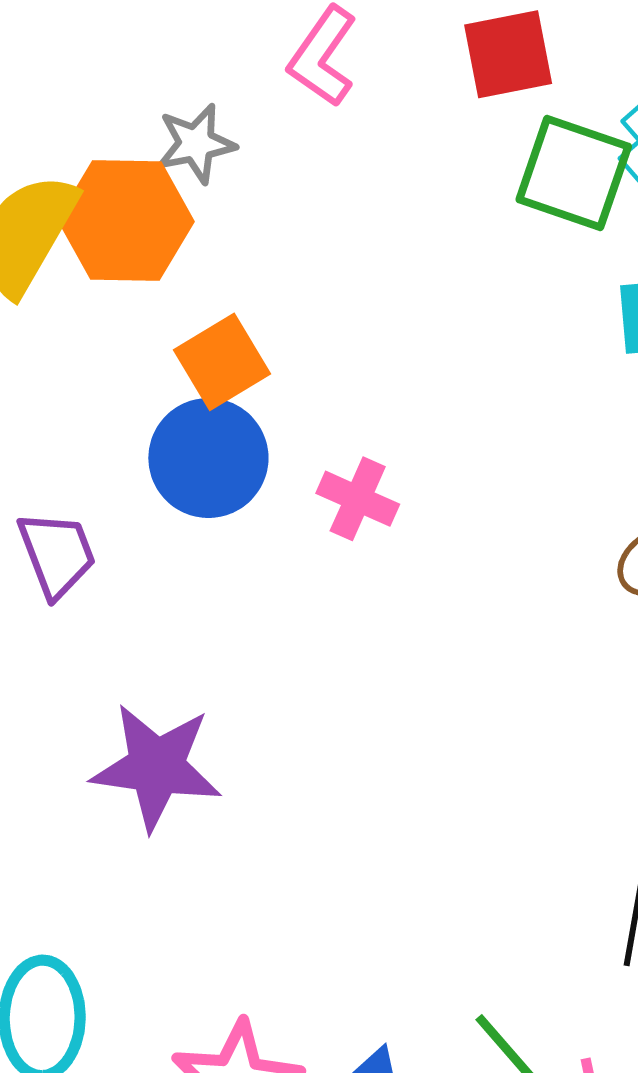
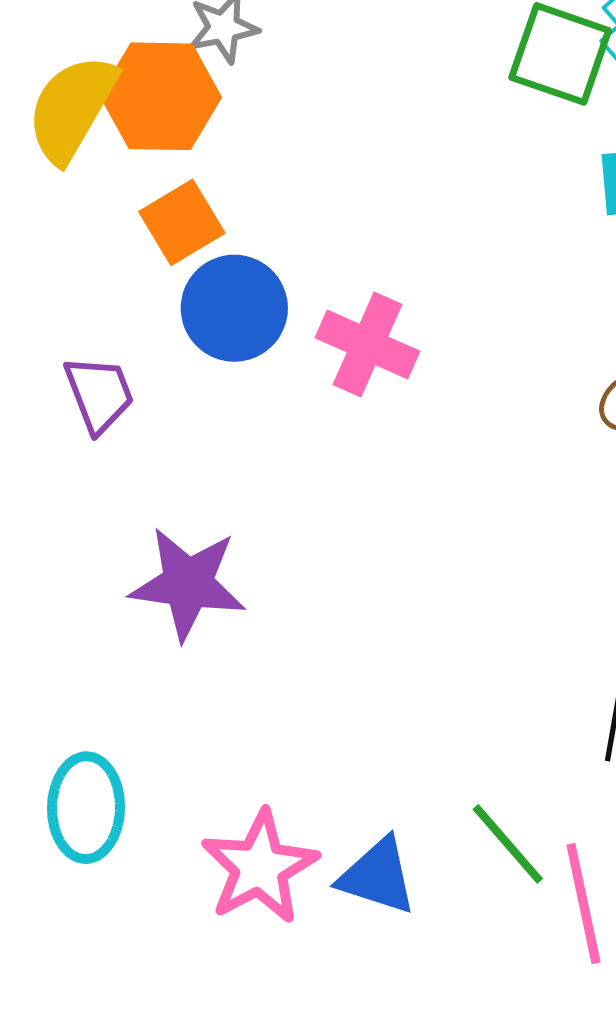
orange square: (222, 362) -> (182, 222), moved
pink cross: (358, 499) -> (368, 345), size x1.4

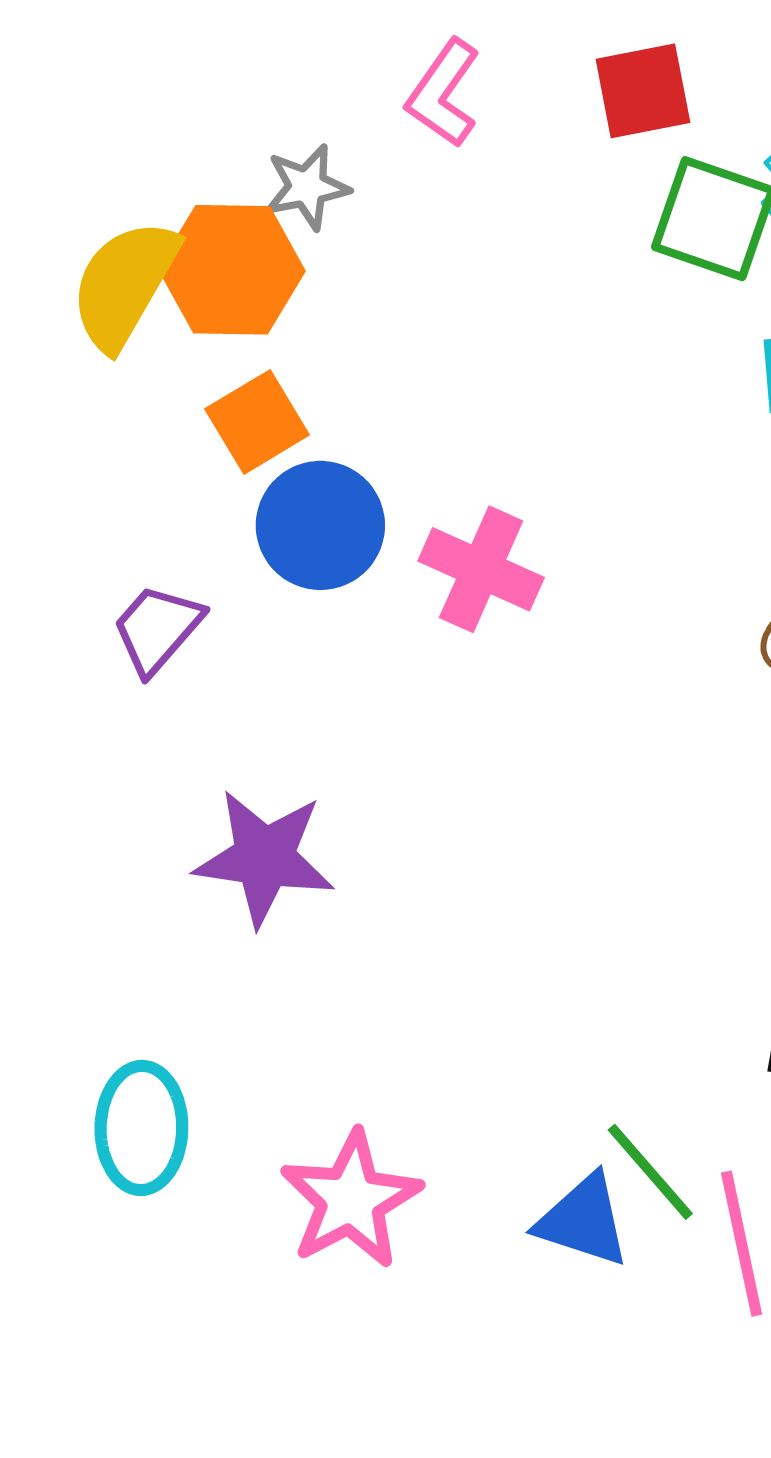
purple trapezoid: (99, 394) -> (157, 629), turned -118
blue triangle: (378, 876) -> (583, 1220), moved

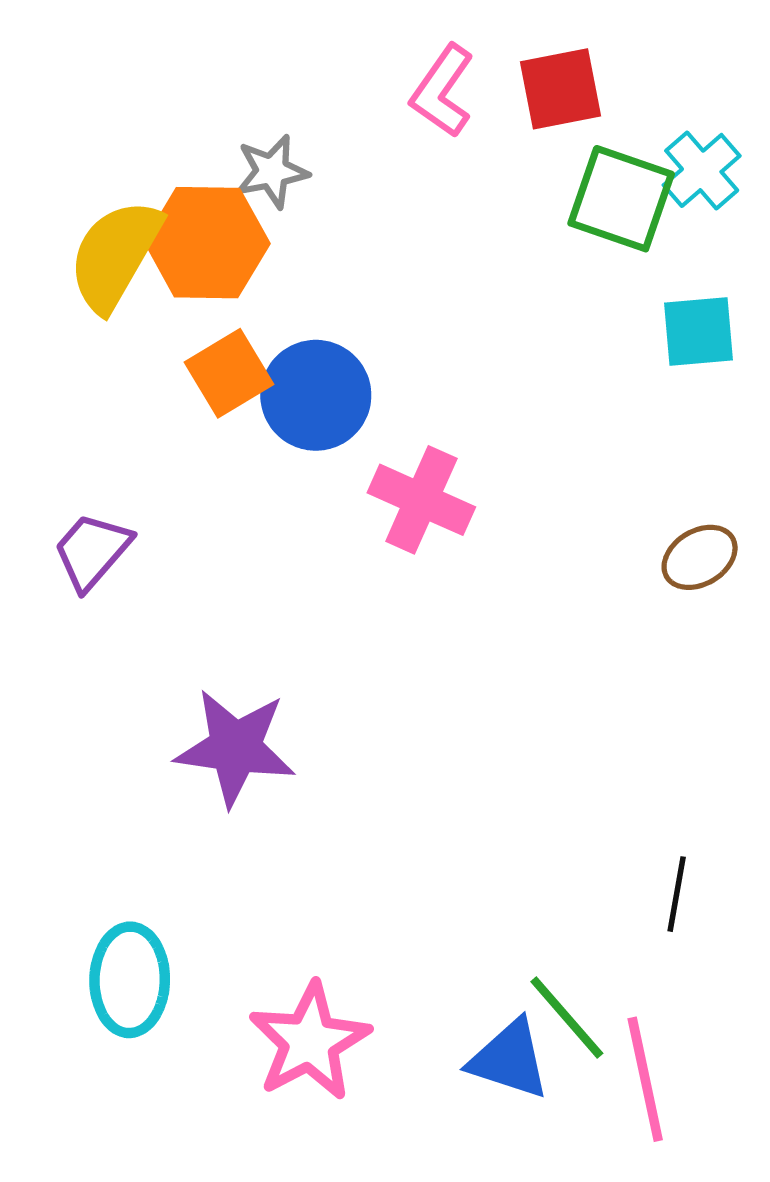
pink L-shape: (443, 93) -> (442, 91), moved
blue circle: (320, 525) -> (316, 395), moved
purple trapezoid: (157, 629) -> (92, 551), moved

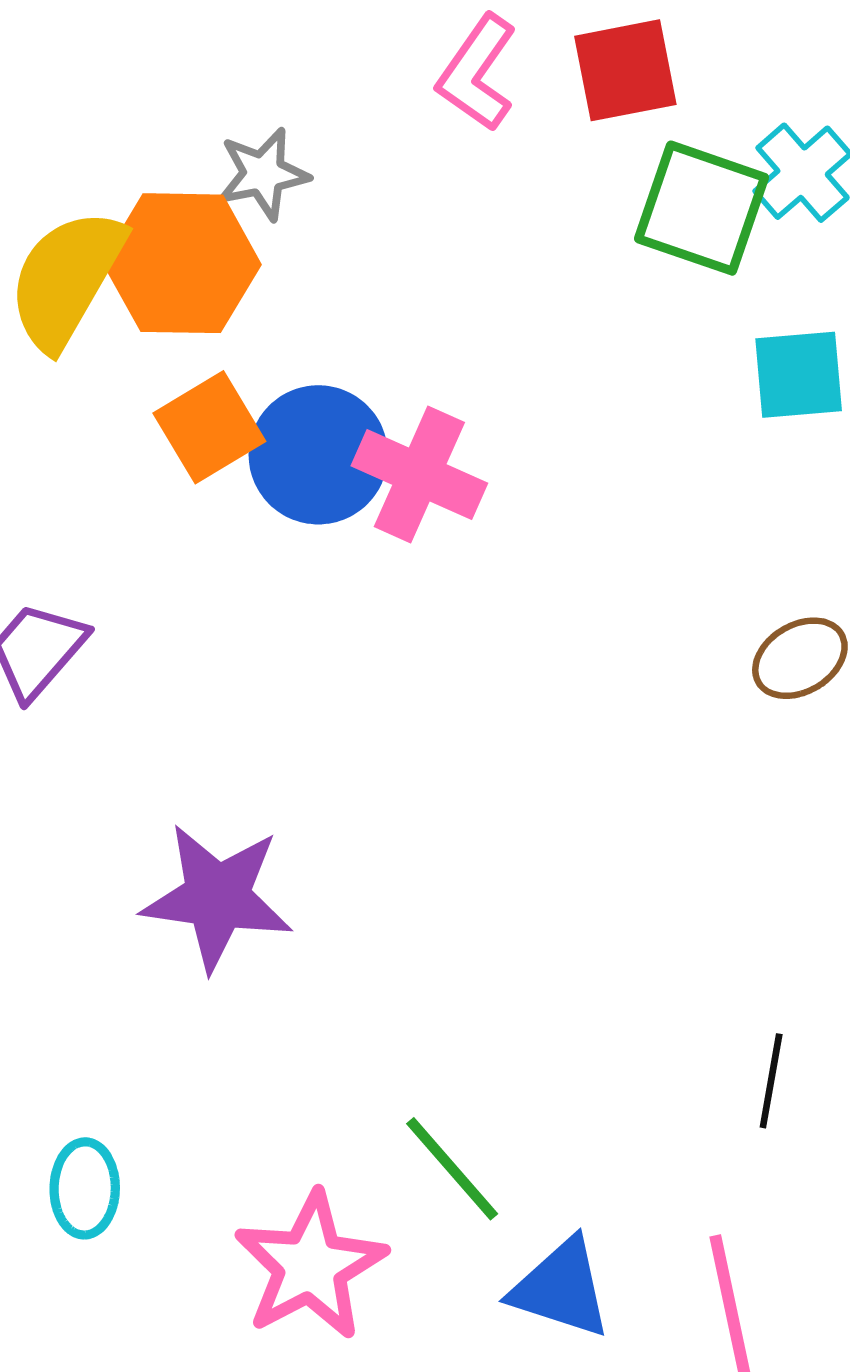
pink cross: (421, 500) -> (419, 475), moved
cyan ellipse: (130, 980) -> (85, 1188), size x0.7
green line: (567, 1017) -> (452, 1169), moved

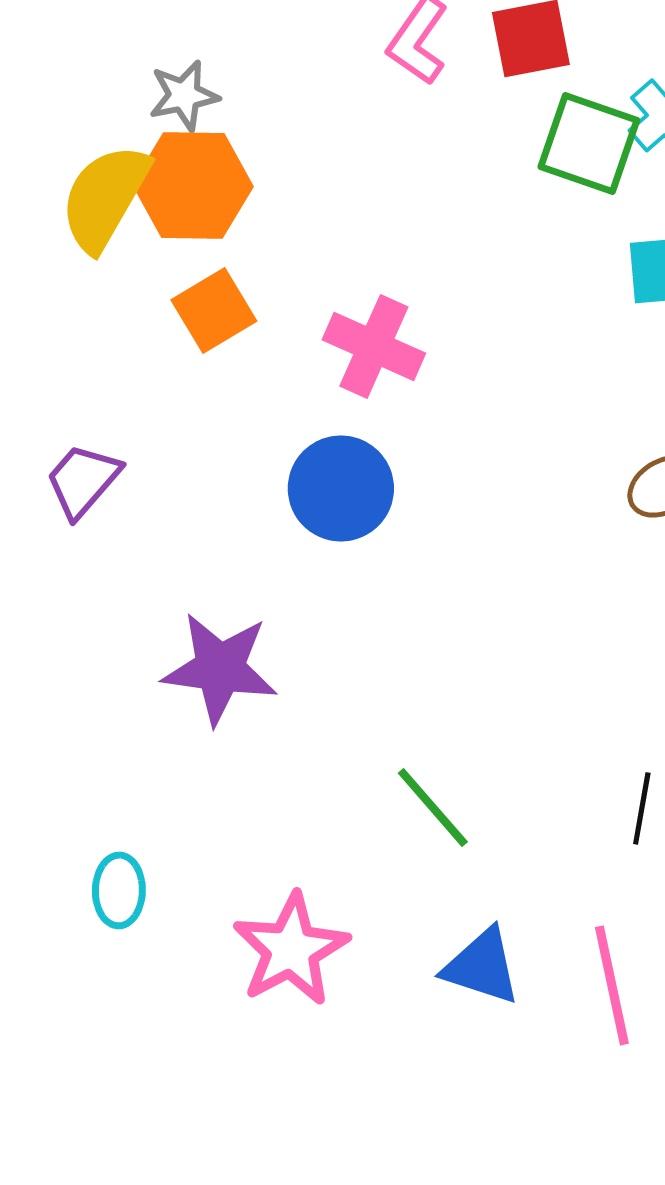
gray star: (263, 174) -> (184, 95), moved
blue circle: (318, 455) -> (341, 488), moved
green line: (452, 1169) -> (433, 807), moved

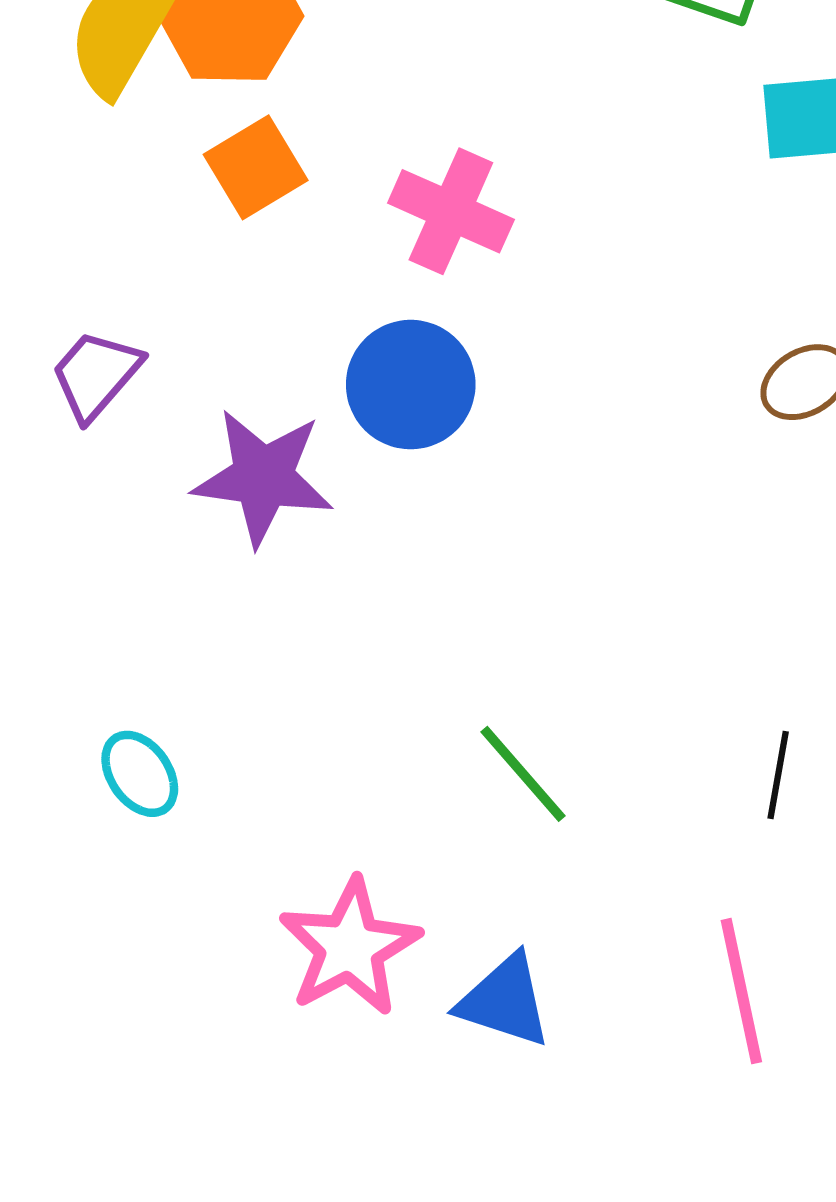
purple star: (220, 668) -> (263, 477), moved
cyan ellipse: (119, 890) -> (140, 774), moved, turned -36
blue triangle: (482, 966) -> (505, 1001), moved

